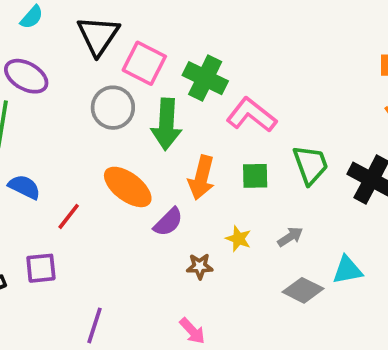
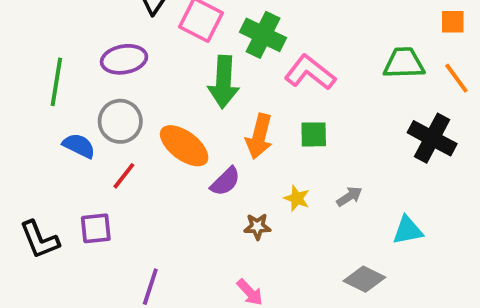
purple ellipse: (26, 76) -> (124, 59), moved, turned -39
gray circle: (113, 108) -> (120, 121), moved
green trapezoid: (310, 165) -> (404, 63), moved, turned -72
gray diamond: (303, 290) -> (364, 279), moved

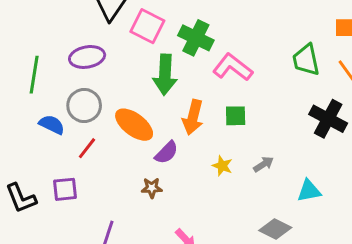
green trapezoid: (404, 63) -> (306, 60), turned -100
brown star: (257, 227) -> (152, 188), moved

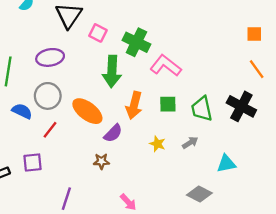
pink square: (147, 26) -> (98, 33), size x0.7
green trapezoid: (306, 60) -> (202, 109), moved

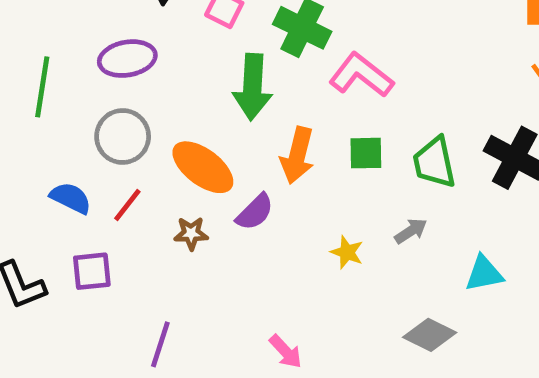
blue semicircle: (22, 111) -> (71, 198), moved
yellow star: (157, 144) -> (347, 252), moved
brown star: (101, 161) -> (191, 233), moved

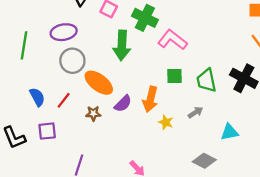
gray circle: (123, 137) -> (72, 61), moved
orange arrow: (297, 155) -> (150, 99), moved
blue semicircle: (71, 198) -> (37, 97), turned 36

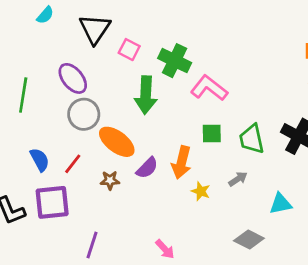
purple ellipse: (64, 32) -> (73, 78), turned 60
purple square: (47, 131) -> (52, 202), size x1.5

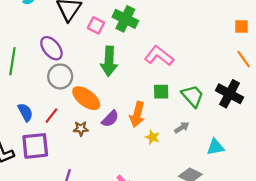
green cross: (175, 61) -> (125, 19), moved
green trapezoid: (252, 139) -> (193, 96), turned 150

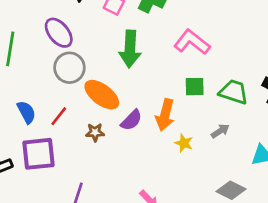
green trapezoid: (193, 96) -> (234, 92), turned -30

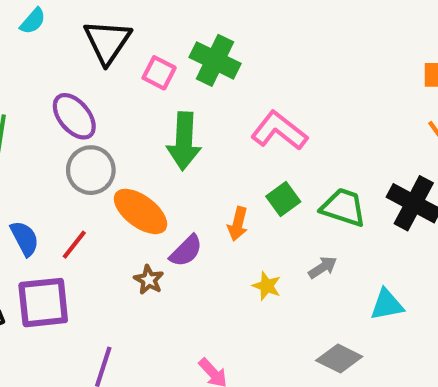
green square: (195, 87) -> (283, 199), turned -35
orange arrow: (165, 115) -> (238, 224), moved, size x0.7
brown star: (95, 132) -> (149, 280), moved, turned 30

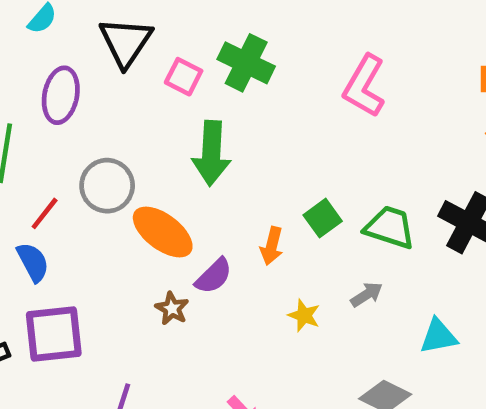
purple ellipse: (74, 116) -> (61, 95), moved, turned 51
pink L-shape: (279, 131) -> (364, 86), moved, turned -98
red line: (74, 245) -> (45, 213), moved

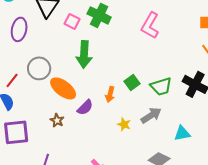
green trapezoid: (390, 227) -> (161, 86), turned 145
gray arrow: (367, 295) -> (151, 115), size x1.5
brown star: (172, 308) -> (57, 120), moved

